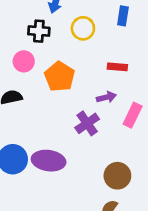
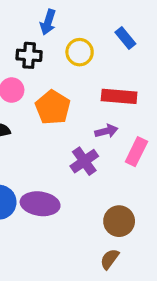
blue rectangle: (123, 16) -> (125, 38), turned -48
red rectangle: (117, 67) -> (119, 96), size x1.5

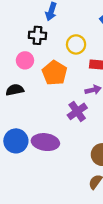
yellow circle: (80, 52) -> (76, 44), moved

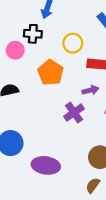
pink circle: (25, 60) -> (15, 50), moved
purple ellipse: (45, 142) -> (46, 165), moved

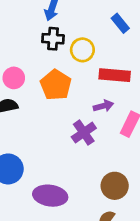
black cross: (33, 34) -> (53, 39), moved
pink circle: (15, 50) -> (14, 78), moved

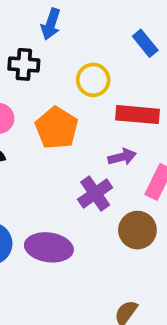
black cross: (53, 39) -> (24, 64), moved
brown circle: (115, 186) -> (137, 230), moved
purple ellipse: (50, 196) -> (49, 247), moved

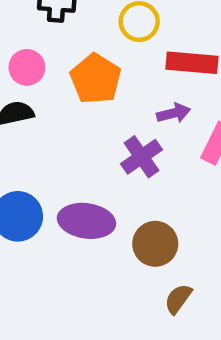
brown circle: (137, 230) -> (155, 244), moved

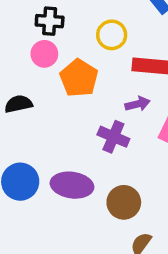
pink circle: (27, 67) -> (44, 54), moved
purple cross: (141, 157) -> (113, 137), turned -32

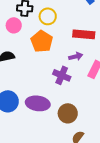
yellow circle: (112, 35) -> (48, 16), moved
pink circle: (44, 54) -> (14, 25), moved

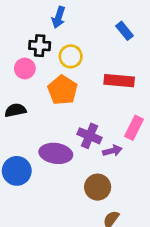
purple arrow: (76, 56) -> (112, 151), moved
purple ellipse: (38, 103) -> (56, 153), moved

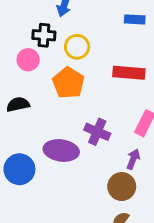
blue rectangle: (125, 31) -> (135, 19), turned -48
purple arrow: (112, 151) -> (133, 159), moved, turned -54
brown circle: (98, 187) -> (122, 187), moved

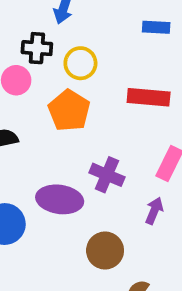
brown circle: (122, 187) -> (105, 251), moved

